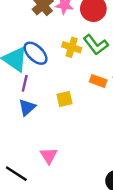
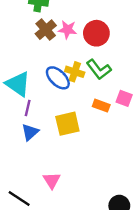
blue ellipse: (36, 53) -> (58, 78), moved
yellow square: (64, 99) -> (67, 124), size x1.5

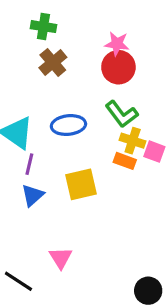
pink star: (67, 30) -> (117, 44), moved
yellow cross: (75, 72) -> (133, 141), moved
blue ellipse: (58, 78) -> (68, 125), turned -50

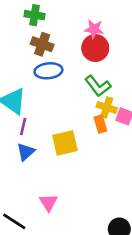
brown cross: (53, 63) -> (42, 44), turned -30
blue ellipse: (68, 125) -> (48, 71), moved
orange rectangle: (125, 161) -> (100, 124), turned 54

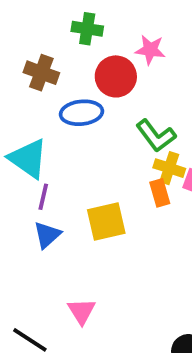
green cross: (35, 15) -> (87, 29), moved
brown cross: (42, 44) -> (41, 73), moved
red circle: (95, 48) -> (116, 76), moved

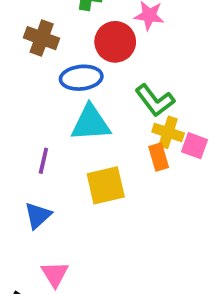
cyan triangle: (28, 159) -> (91, 123), moved, turned -39
blue triangle: (47, 235) -> (38, 216), moved
pink triangle: (81, 311) -> (55, 274), moved

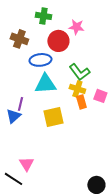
yellow cross: (168, 132) -> (77, 89), moved
blue triangle: (38, 216) -> (13, 116), moved

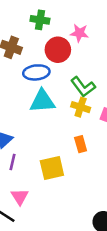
orange rectangle: (81, 102) -> (81, 144), moved
purple line: (20, 104) -> (12, 162), moved
yellow square: (53, 117) -> (52, 168), moved

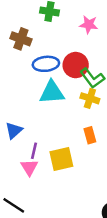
red circle: (58, 50) -> (76, 65), moved
purple line: (12, 162) -> (34, 151), moved
pink triangle: (20, 197) -> (29, 167), moved

